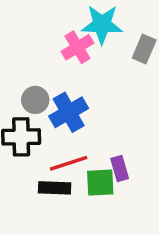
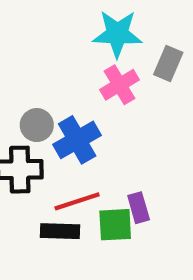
pink cross: (77, 47) -> (119, 85), moved

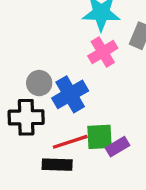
purple rectangle: (139, 208) -> (118, 147), turned 75
green square: (115, 225) -> (100, 137), moved

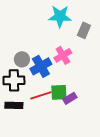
pink cross: (103, 52) -> (63, 55), moved
black rectangle: (57, 165) -> (14, 105), moved

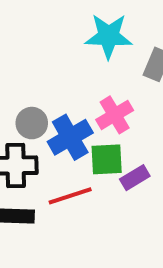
green square: (59, 92) -> (107, 159), moved
purple rectangle: (70, 98) -> (135, 178), moved

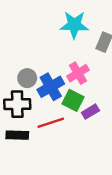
green square: (107, 159) -> (73, 100), turned 30

